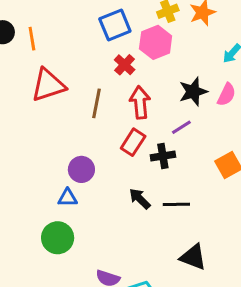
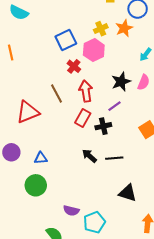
red triangle: (48, 85) -> (28, 112), moved
brown line: (96, 103) -> (57, 93), turned -36
purple circle: (81, 169) -> (11, 152), moved

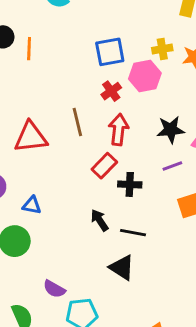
purple line: (115, 106) -> (172, 166), moved
black triangle: (128, 193) -> (122, 268), moved

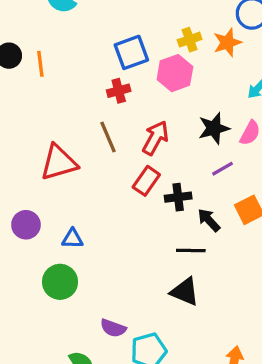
red cross: (111, 91) -> (119, 91), moved, turned 30
red arrow: (118, 130) -> (155, 138), turned 32
black arrow: (100, 220) -> (209, 220), moved

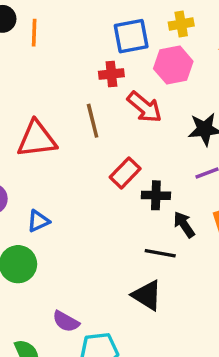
yellow cross: (190, 40) -> (181, 24), moved
red arrow: (155, 138) -> (144, 107), moved, turned 92
blue triangle: (72, 239) -> (38, 221), turned -35

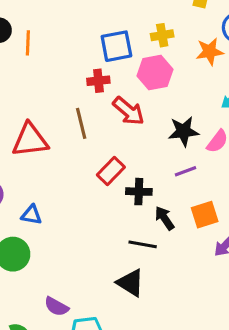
blue triangle: (38, 221) -> (31, 215), turned 35

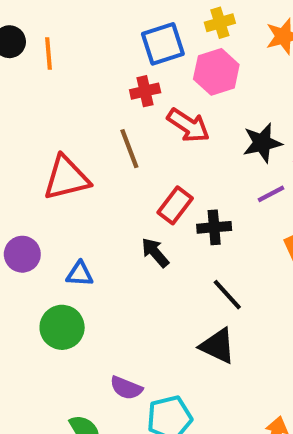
black arrow: (165, 218) -> (155, 253), moved
black line: (143, 244) -> (227, 295), turned 44

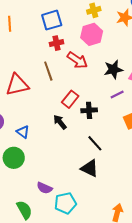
blue square: (163, 44) -> (52, 20), moved
blue triangle: (80, 274) -> (23, 132), turned 32

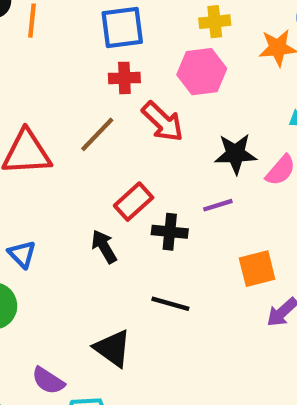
brown line: (48, 71) -> (97, 134), turned 54
purple line: (117, 95) -> (218, 205), moved
black line: (95, 143) -> (170, 304), turned -42
black triangle: (90, 168) -> (113, 348), moved

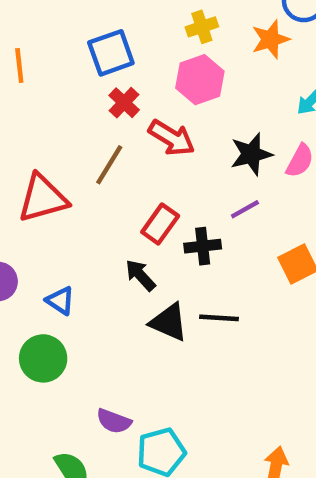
red cross: (124, 78) -> (124, 103), turned -32
black triangle: (113, 348) -> (169, 322), moved

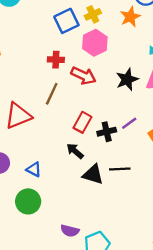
blue square: (111, 53) -> (66, 21), moved
red cross: (124, 103) -> (56, 60), turned -35
purple line: (245, 209) -> (129, 123), moved

